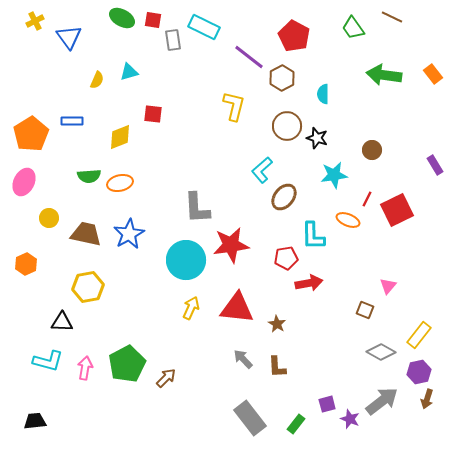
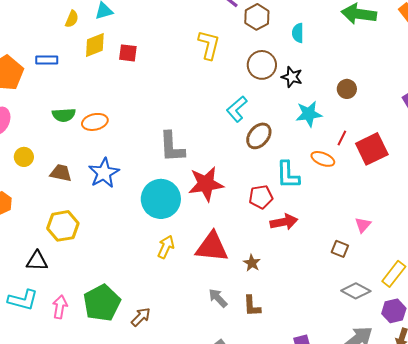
yellow diamond: (120, 137) -> (95, 45), moved
brown trapezoid: (86, 234) -> (61, 173), size x0.7

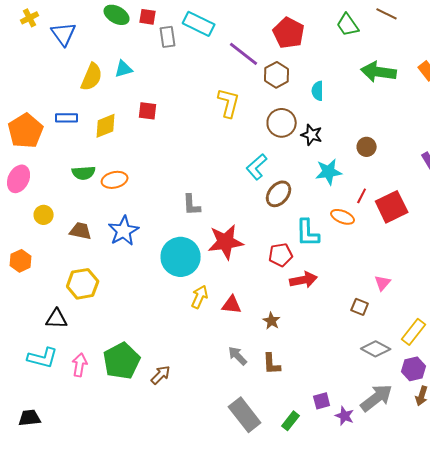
yellow semicircle: (72, 19) -> (92, 77), size x1.6
yellow diamond: (95, 45) -> (106, 126), moved
gray L-shape: (172, 147) -> (192, 205), size x0.7
yellow arrow: (166, 247) -> (200, 297), moved
red triangle: (212, 247) -> (232, 305), size x0.6

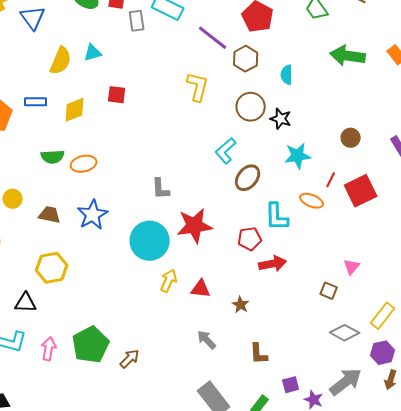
brown circle: (367, 147) -> (351, 138), moved
brown L-shape: (272, 364) -> (259, 354), moved

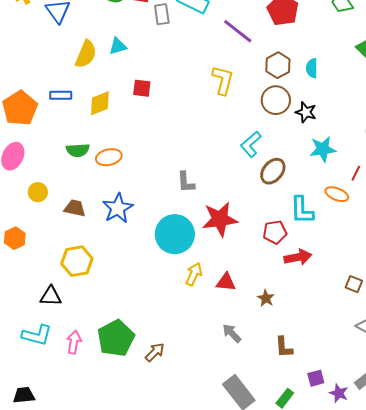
brown hexagon: (246, 59) -> (278, 65), moved

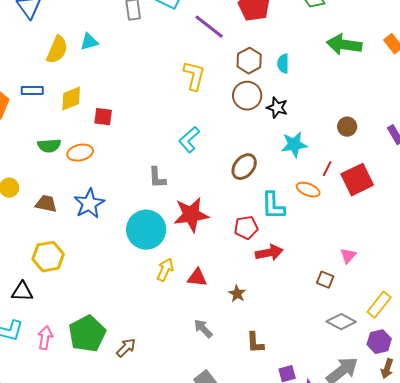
red square: (142, 88) -> (103, 117), moved
cyan L-shape: (251, 144) -> (189, 140), moved

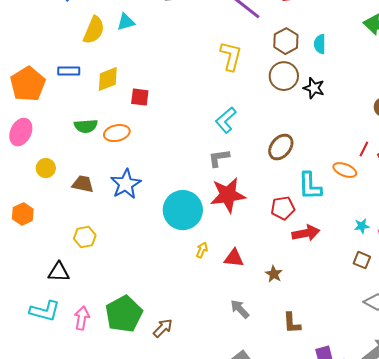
cyan star: (294, 145) -> (362, 226), moved, size x0.6
gray L-shape: (157, 178) -> (219, 158), moved, turned 85
yellow hexagon: (48, 257) -> (85, 237), size x0.7
yellow arrow: (165, 270) -> (202, 250), size x0.7

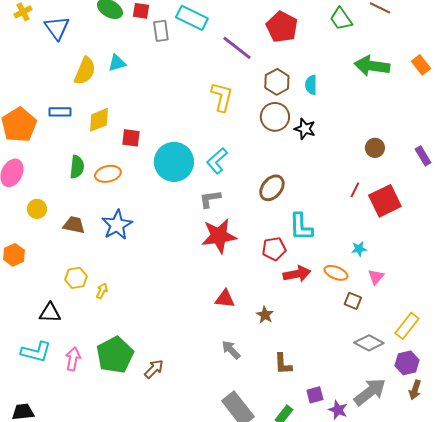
green semicircle: (86, 126) -> (77, 167), turned -80
orange ellipse: (345, 170) -> (336, 273), moved
cyan circle: (183, 210) -> (174, 162), moved
cyan star: (362, 226) -> (359, 249), moved
yellow arrow: (202, 250) -> (102, 291), moved

